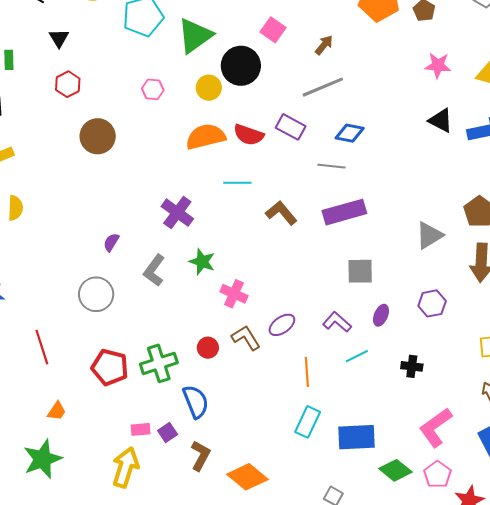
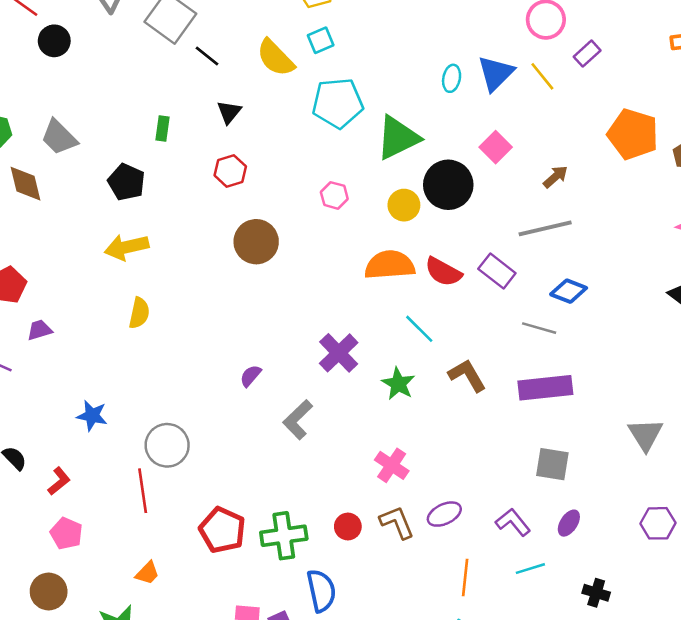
cyan line: (237, 183) -> (419, 329), turned 36
gray triangle: (429, 235) -> (645, 434), turned -40
green star: (202, 262) -> (398, 384), moved
gray circle: (96, 294) -> (167, 445), moved
purple hexagon: (432, 303) -> (658, 523), moved

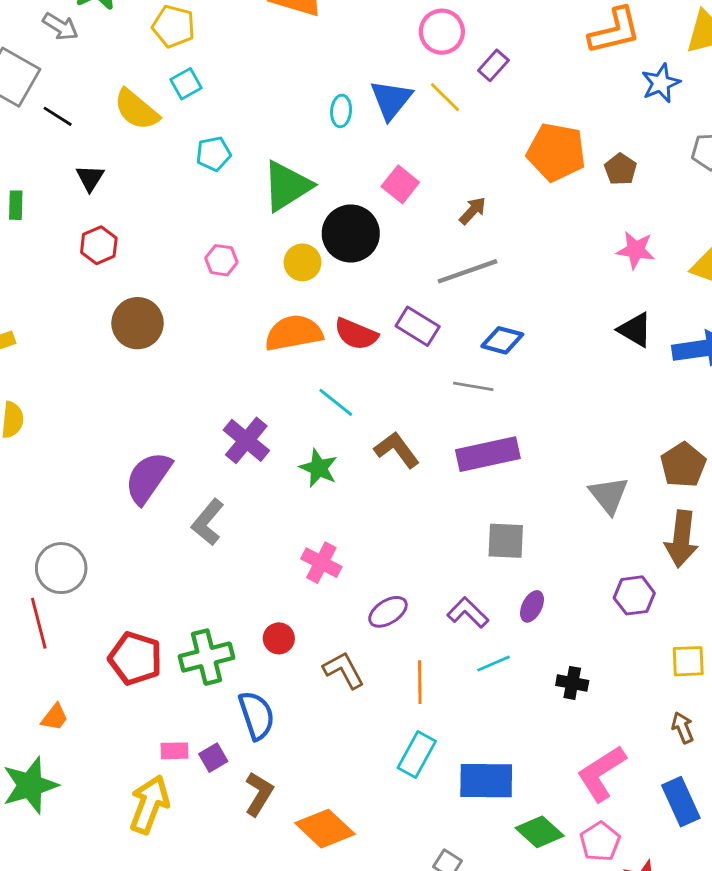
cyan pentagon: (338, 103) -> (214, 154), size x0.6
purple semicircle: (251, 376) -> (148, 478), size x2.0
brown L-shape: (397, 522) -> (344, 670), moved

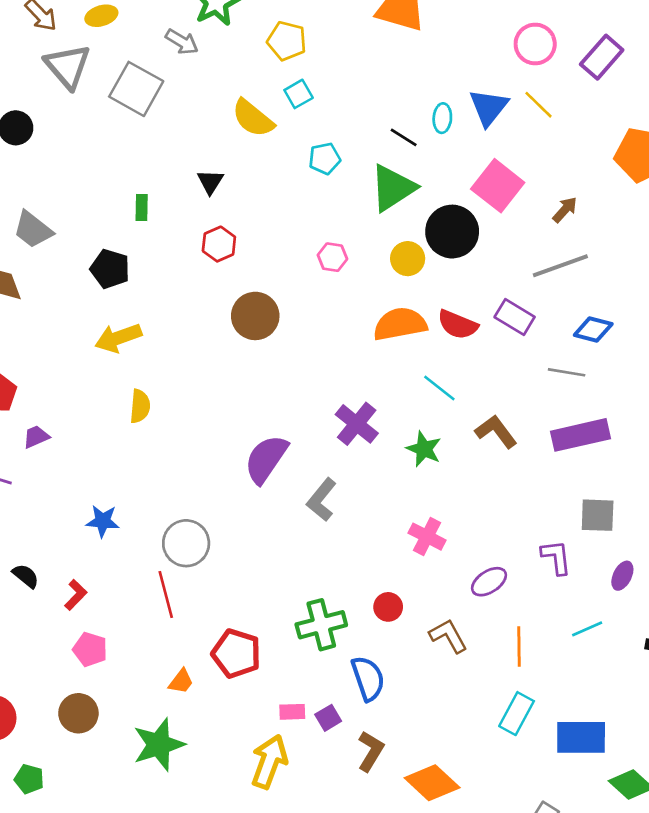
purple rectangle: (493, 65) -> (602, 57), moved, size x1.5
black line: (58, 116) -> (404, 137), moved
pink square: (400, 184) -> (498, 186), size x1.5
purple L-shape: (468, 613) -> (556, 557), moved, turned 39
red pentagon: (135, 658) -> (236, 654), moved

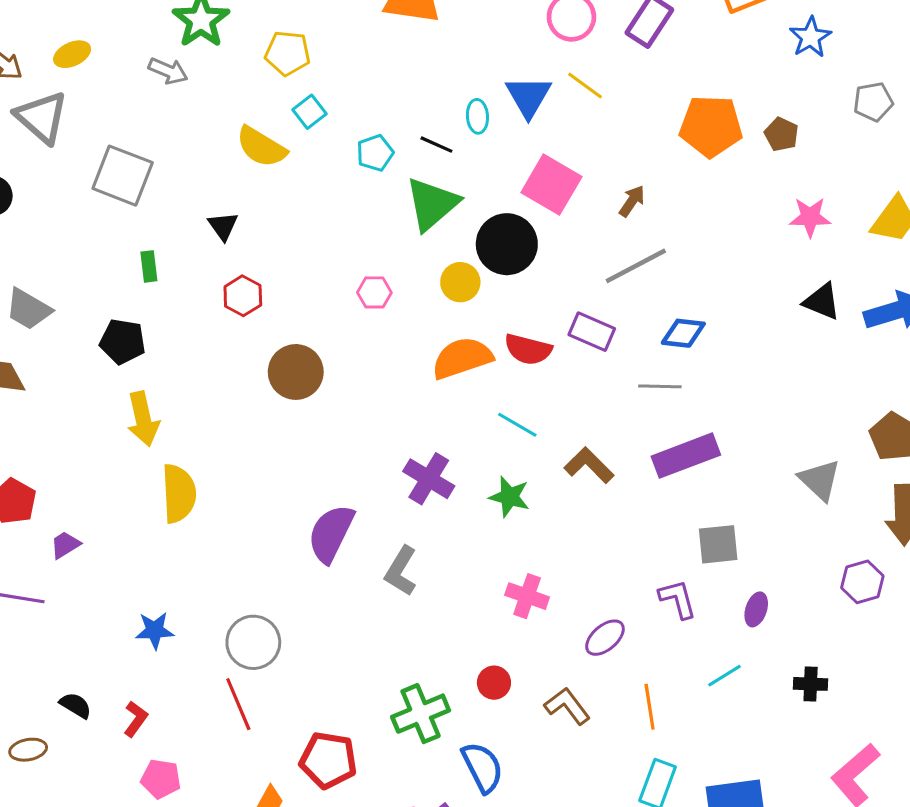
gray square: (136, 89) -> (123, 176), moved
cyan pentagon: (325, 159) -> (375, 153), moved
yellow arrow: (118, 338) -> (143, 419), turned -75
yellow semicircle: (140, 406) -> (179, 493), size x1.5

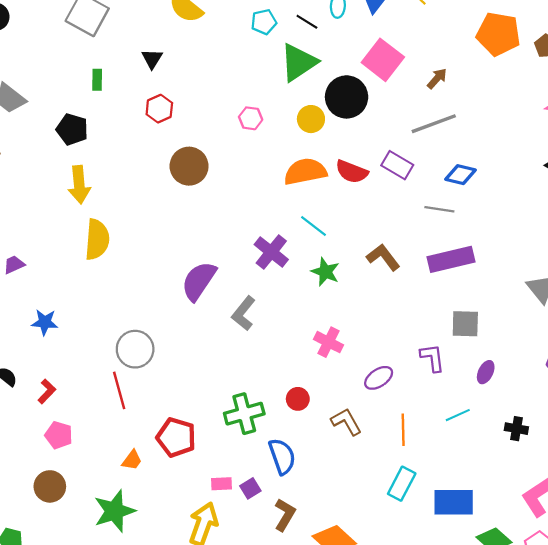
cyan line: (517, 425) -> (313, 226), moved
blue star: (155, 630) -> (45, 322), moved

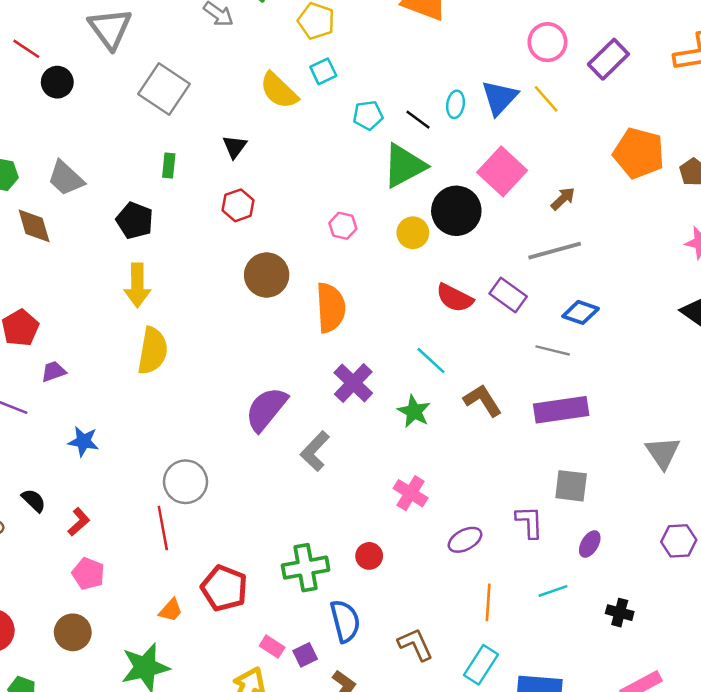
orange semicircle: (305, 172) -> (331, 308), moved, turned 93
cyan line: (313, 226) -> (431, 361), moved
brown L-shape: (346, 422) -> (415, 644), moved
pink rectangle: (222, 484) -> (272, 647), turned 30

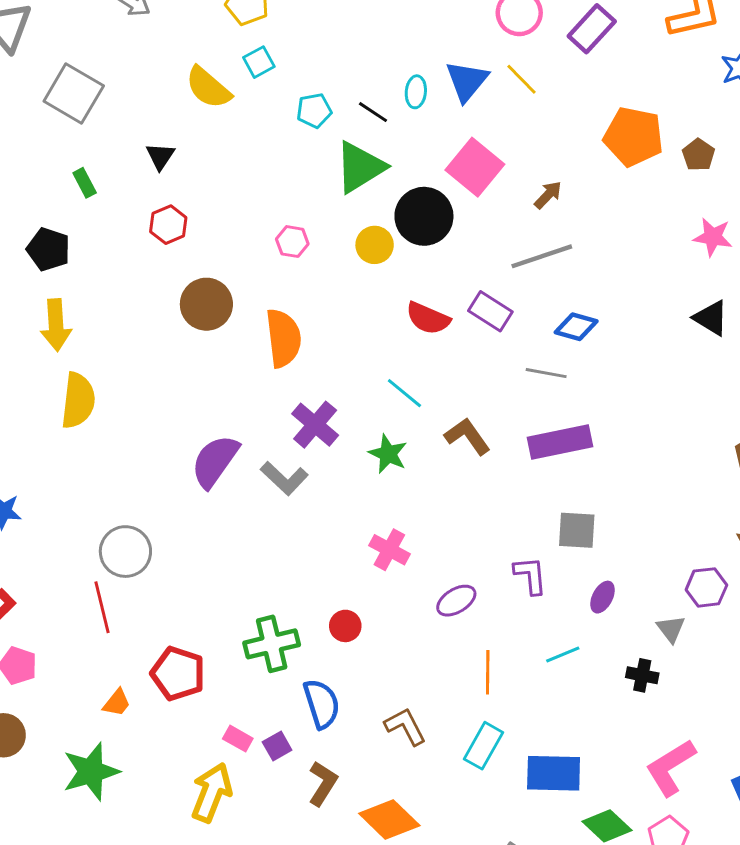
green rectangle: (169, 166) -> (85, 183), turned -30
gray L-shape: (315, 451) -> (284, 478), moved, turned -87
gray triangle: (663, 453) -> (671, 629), moved, size x0.7

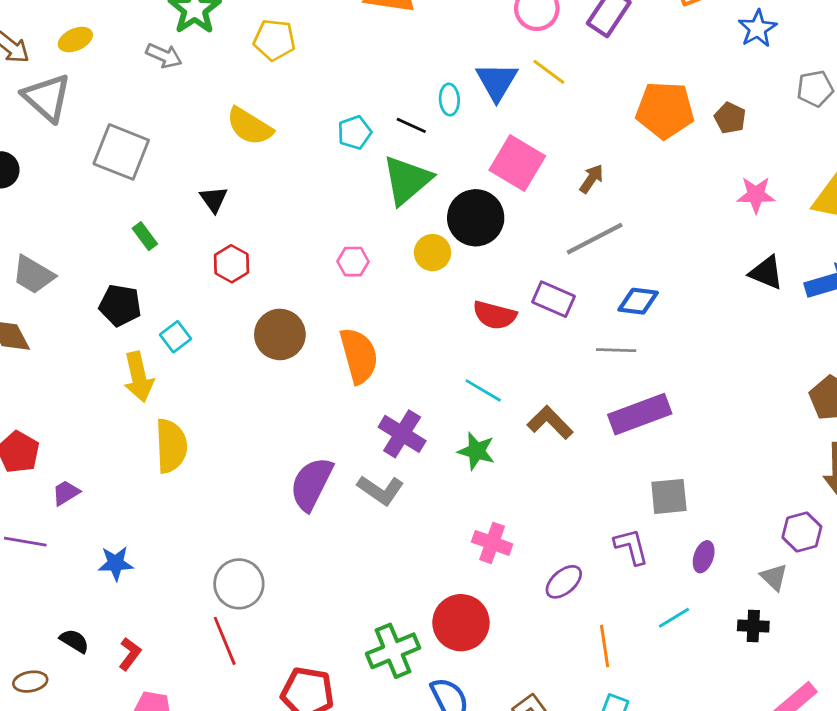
cyan square: (259, 62) -> (176, 337), moved
red circle: (345, 626) -> (461, 623), size x1.8

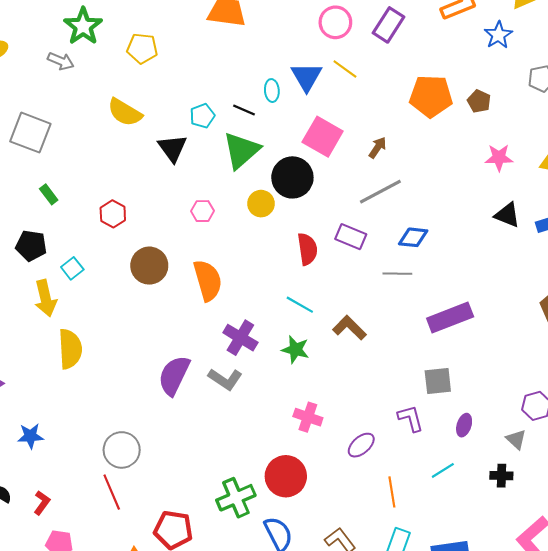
black triangle: (214, 199) -> (172, 148), moved, size x1.4
red semicircle: (495, 315) -> (307, 249), turned -112
purple rectangle: (640, 414) -> (450, 317), moved

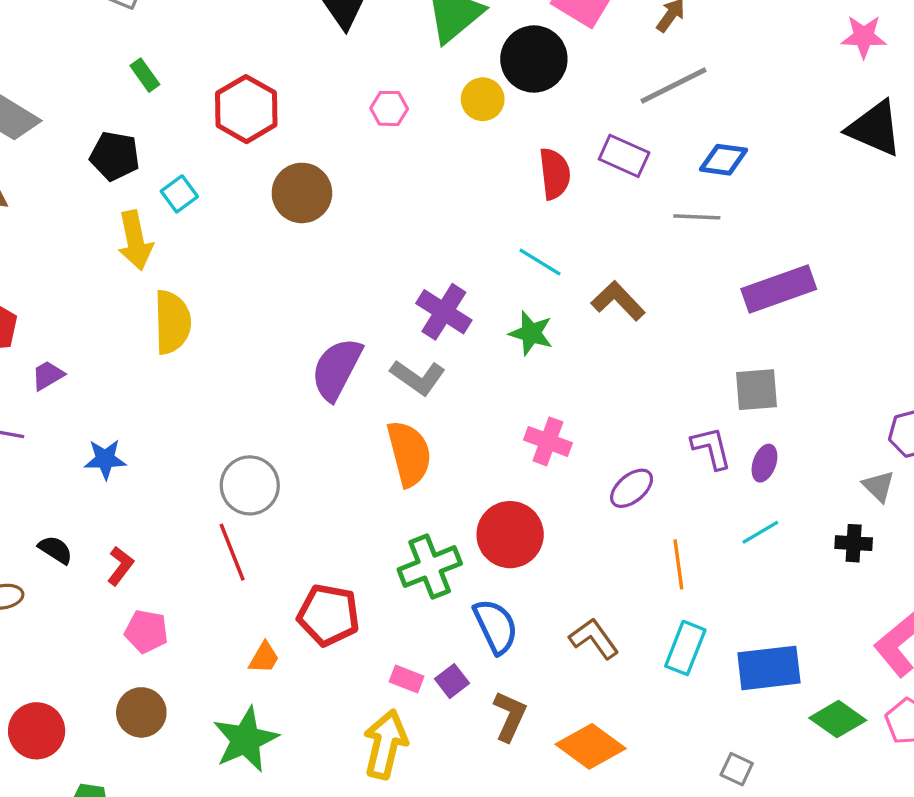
red hexagon: (113, 214) -> (246, 109), size x1.5
black triangle: (507, 215) -> (875, 128), size x1.4
orange semicircle: (208, 280) -> (409, 454), moved
purple ellipse: (464, 425) -> (764, 463), moved

